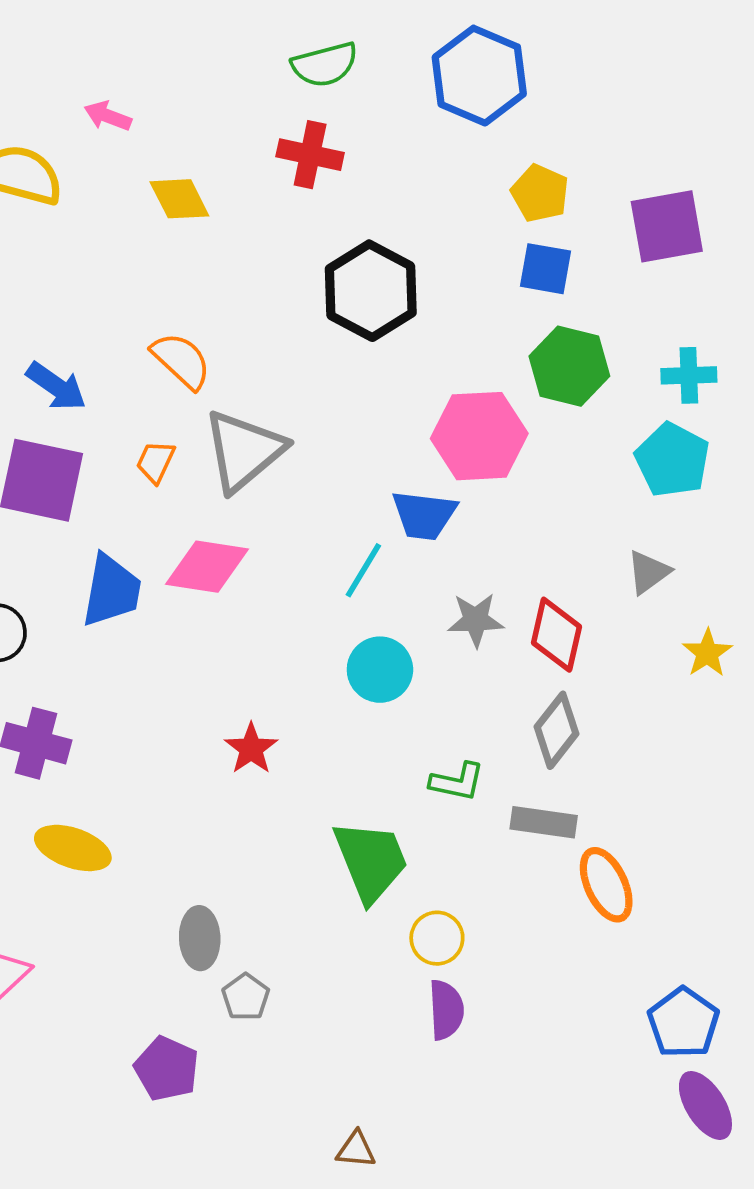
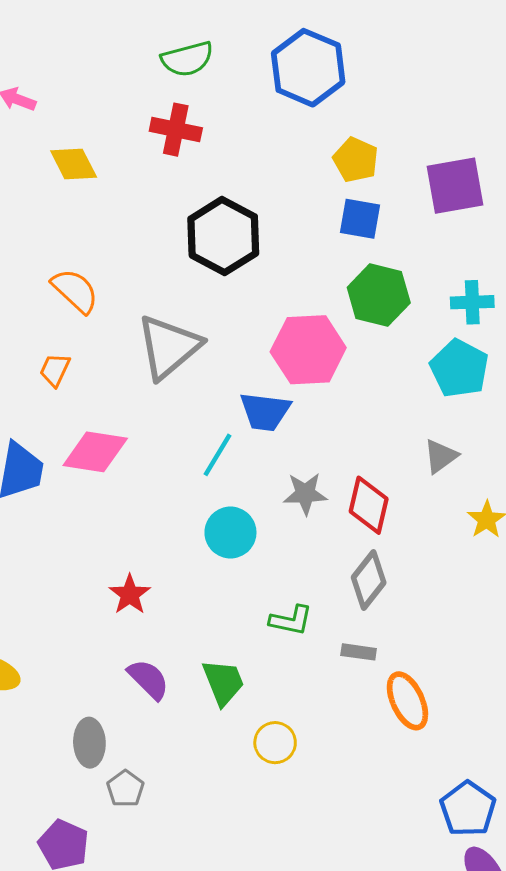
gray triangle: (244, 451) -> (169, 347), moved
gray rectangle: (544, 822) -> (359, 652), size x0.7
green trapezoid: (371, 861) -> (223, 682), size x0.7
purple semicircle: (446, 1010) -> (148, 679), moved, turned -42

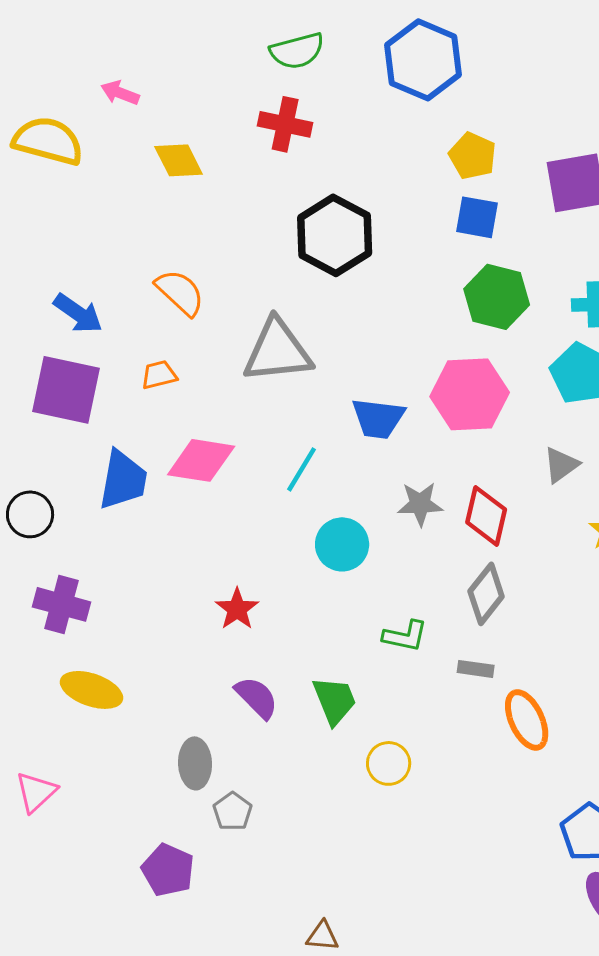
gray triangle: (169, 347) -> (278, 351), turned 34
pink hexagon: (308, 350) -> (470, 394), moved
orange trapezoid: (55, 370) -> (159, 375), turned 51
cyan line: (218, 455) -> (302, 469), moved

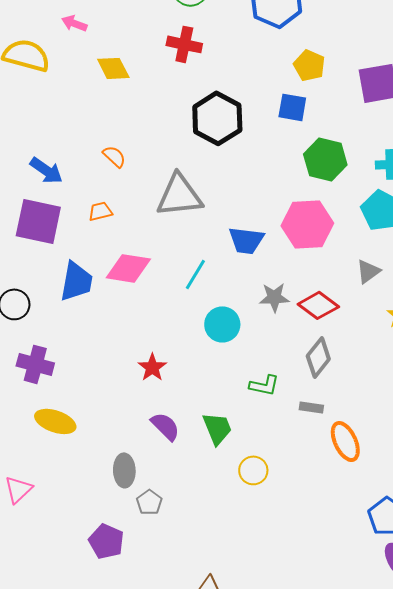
blue square: (477, 217) -> (292, 107), moved
orange semicircle: (180, 292) -> (114, 156), size x0.7
red diamond: (486, 516) -> (318, 305), turned -66

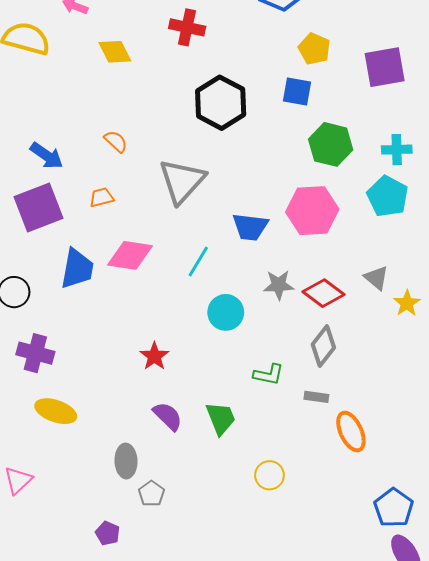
gray triangle: (179, 195) -> (182, 181), turned -42
purple square: (38, 221) -> (38, 208), turned -33
gray triangle: (368, 271) -> (376, 278), moved, turned -44
yellow circle: (253, 470) -> (269, 475), moved
purple pentagon: (106, 541) -> (108, 533), size x0.7

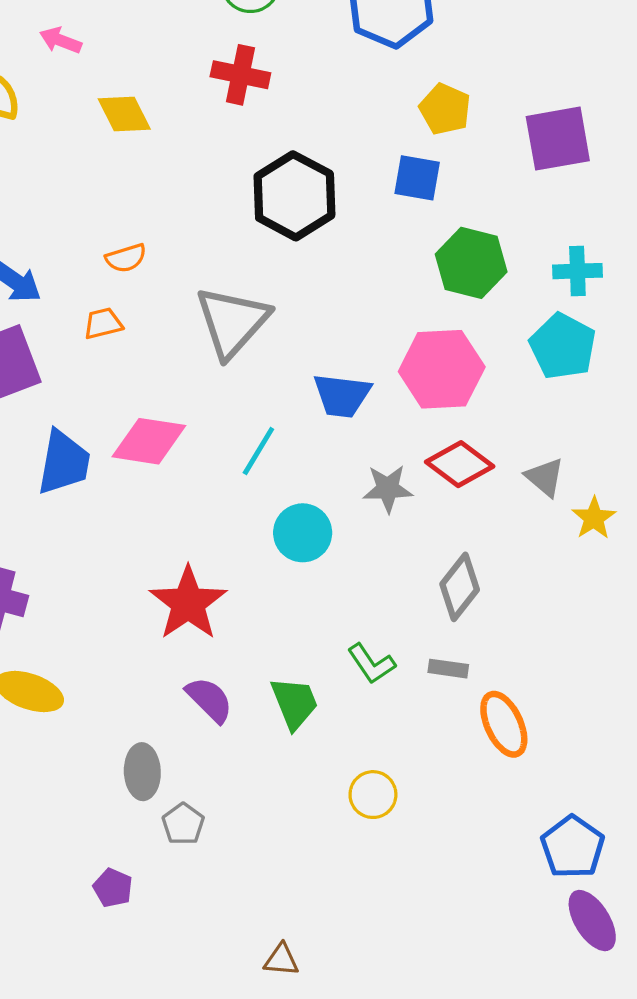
orange semicircle: (116, 141) -> (126, 258), turned 120
orange trapezoid: (102, 197) -> (103, 323), moved
red diamond: (323, 293) -> (460, 464), moved
red star: (154, 356) -> (188, 603), size x1.6
green L-shape: (268, 374) -> (371, 664), moved, turned 44

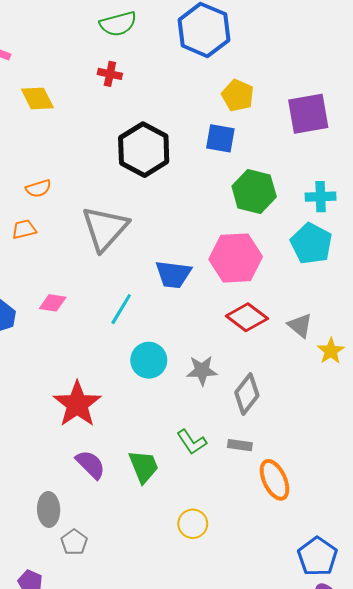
red cross: (240, 75) -> (110, 74), size x0.7
pink diamond: (149, 441) -> (53, 303), size x0.6
gray star: (388, 489) -> (202, 370), moved

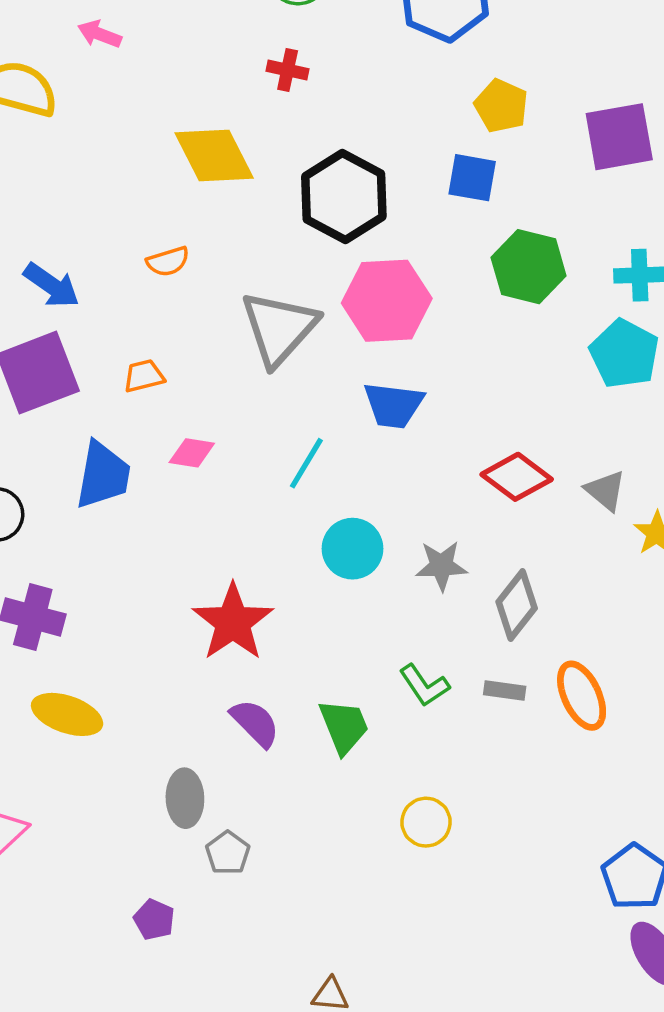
yellow diamond: (37, 98) -> (214, 155), moved, size x1.4
orange trapezoid: (24, 229) -> (144, 376), moved
pink hexagon: (236, 258) -> (387, 301), moved
orange ellipse: (275, 480) -> (582, 696), moved

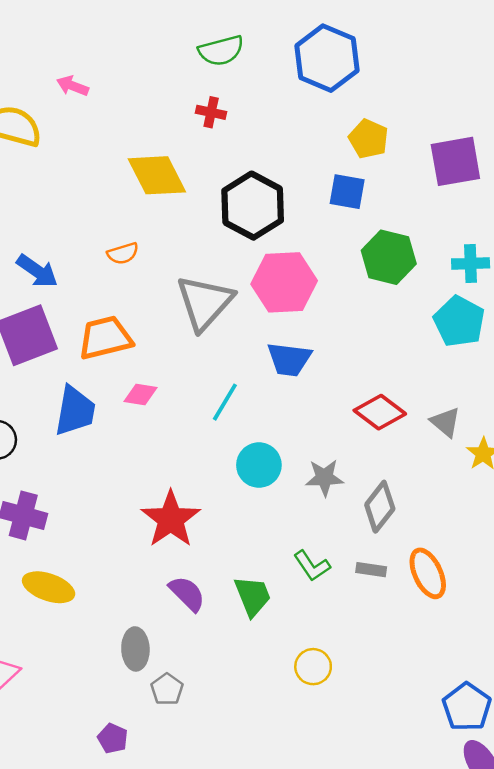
orange trapezoid: (144, 376) -> (105, 338), size x1.8

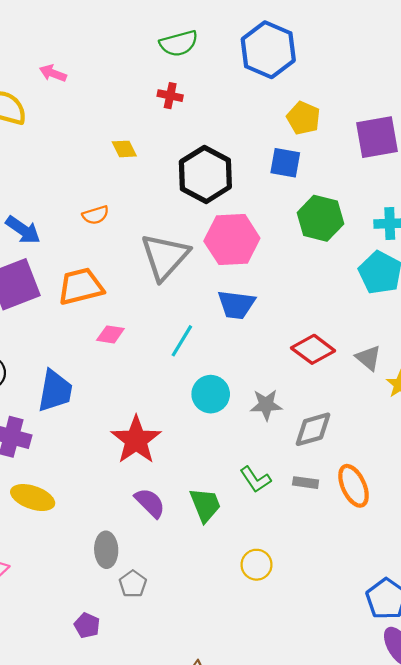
yellow diamond: (157, 175) -> (124, 149), size x0.5
blue trapezoid: (75, 411) -> (55, 391), moved
gray diamond: (380, 507) -> (313, 429), turned 36

